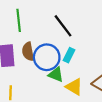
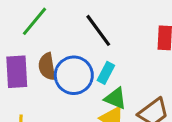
green line: (19, 20) -> (34, 21), turned 45
green triangle: (56, 75) -> (115, 98), moved

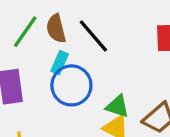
brown semicircle: (47, 66) -> (56, 29), moved
cyan rectangle: (106, 73) -> (60, 63), moved

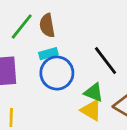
black line: (93, 36) -> (105, 61), moved
cyan rectangle: (60, 63) -> (48, 54), turned 48

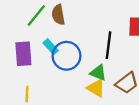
cyan rectangle: (48, 54) -> (51, 47), moved, turned 63
black line: (105, 61) -> (108, 45), turned 44

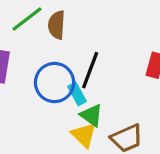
black line: (108, 45) -> (90, 70), moved
cyan rectangle: (51, 47) -> (77, 94), moved

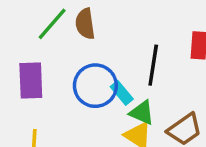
black line: (90, 70) -> (153, 65), moved

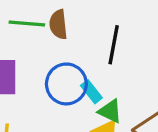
green line: (52, 24) -> (27, 23), turned 52
black line: (153, 65) -> (114, 45), moved

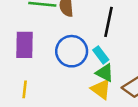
cyan rectangle: (91, 92) -> (101, 55), moved

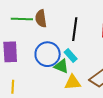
green triangle: (105, 73) -> (61, 66), moved
yellow triangle: (101, 89) -> (73, 82), turned -36

